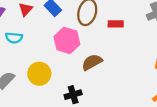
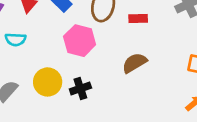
brown semicircle: (92, 62) -> (134, 63), moved
black cross: (73, 95) -> (80, 88), moved

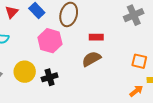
red rectangle: (138, 18) -> (96, 37), moved

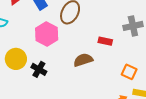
red rectangle: (96, 37) -> (105, 41), moved
black cross: (50, 77) -> (39, 69), turned 35

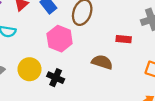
brown semicircle: (83, 60) -> (102, 62), turned 42

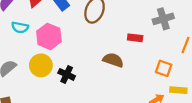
pink hexagon: (60, 39) -> (49, 36), moved

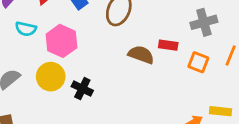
brown semicircle: (113, 60) -> (141, 55), moved
orange square: (164, 68) -> (198, 62), moved

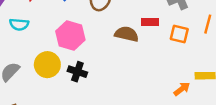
pink hexagon: (61, 41) -> (70, 36), moved

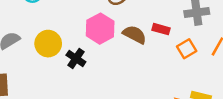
orange square: (179, 34) -> (187, 49), turned 30
pink hexagon: (70, 36) -> (100, 29), moved

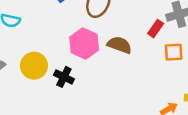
red rectangle: (161, 29) -> (156, 29), moved, turned -63
orange square: (187, 49) -> (174, 52), turned 36

